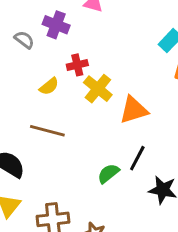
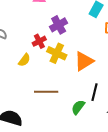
purple cross: (56, 25) -> (59, 25), moved, turned -36
brown line: (47, 131) -> (46, 92), moved

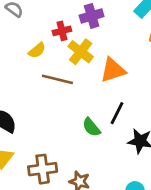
brown line: (46, 92) -> (57, 79), moved
green semicircle: (78, 107) -> (91, 127), turned -91

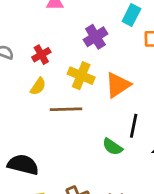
purple cross: (92, 16) -> (95, 37), moved
red cross: (62, 31) -> (41, 55), moved

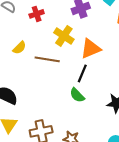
yellow semicircle: (38, 86) -> (19, 48), moved
black line: (134, 126) -> (82, 73), moved

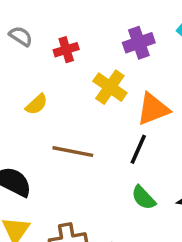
brown line: (47, 59) -> (73, 152), moved
green semicircle: (77, 95) -> (143, 198), moved

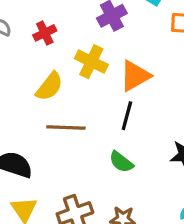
yellow semicircle: (37, 104) -> (49, 86), moved, size x1.4
green semicircle: (143, 198) -> (121, 162), moved

